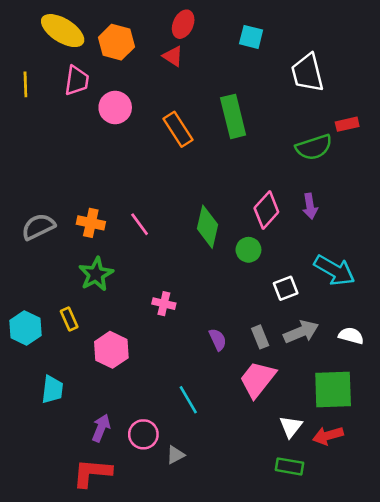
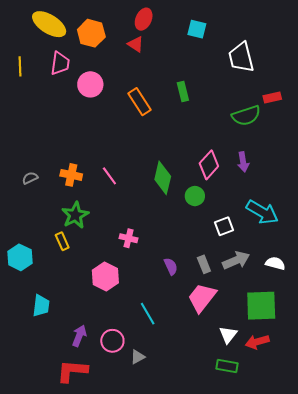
green rectangle: (233, 116) -> (183, 91), size x0.6
gray semicircle: (38, 227) -> (30, 178), size x0.6
yellow rectangle: (69, 319) -> (62, 241), moved
pink hexagon: (111, 350) -> (105, 276), moved

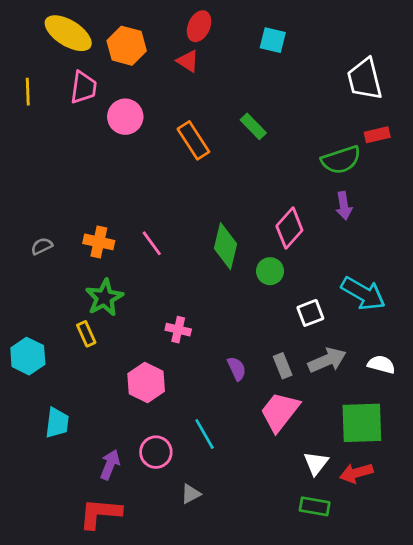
white trapezoid: (241, 57) -> (365, 79), moved
green rectangle: (183, 91) -> (253, 126), turned -30
purple arrow: (243, 162) -> (344, 206), moved
pink circle: (112, 341) -> (156, 452), moved

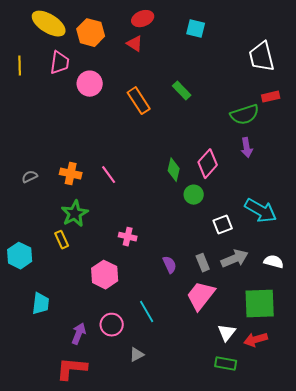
red ellipse: (199, 26) -> (143, 19), turned 45
green diamond: (225, 246) -> (174, 170), moved, size x0.7

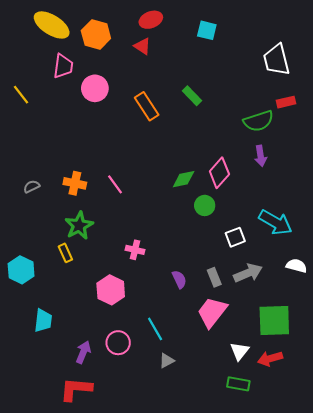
yellow line: (20, 66) -> (21, 95), moved, turned -36
green diamond: (174, 170) -> (184, 179), turned 65
white semicircle: (274, 262) -> (296, 266), moved
gray triangle: (137, 355) -> (167, 361), moved

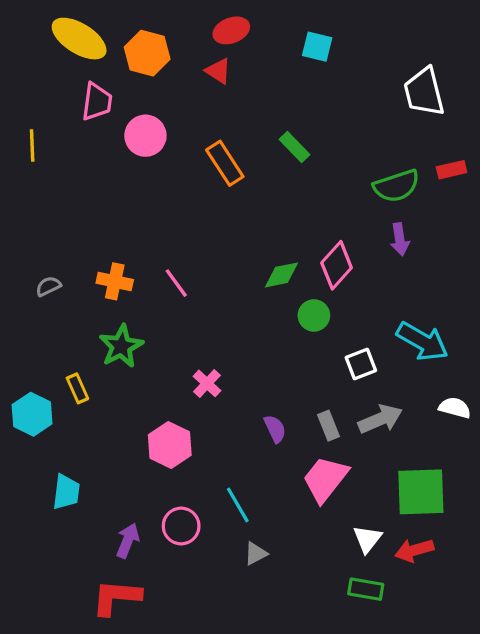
yellow line: (21, 95) -> (32, 145), turned 36
red rectangle: (286, 102) -> (452, 170), moved
pink cross: (135, 250) -> (207, 383), turned 30
yellow rectangle: (65, 253) -> (77, 388), moved

